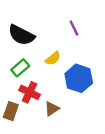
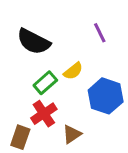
green rectangle: (20, 68) -> (45, 83), moved
red cross: (30, 92) -> (44, 114), turned 30

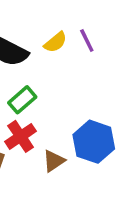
yellow semicircle: (73, 71) -> (55, 42), moved
blue hexagon: (106, 96) -> (94, 142), moved

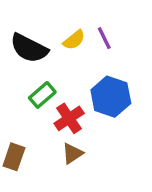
red cross: (21, 136) -> (69, 118), moved
blue hexagon: (94, 142) -> (111, 97), moved

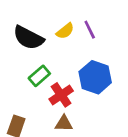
brown triangle: (72, 153) -> (64, 123), turned 36

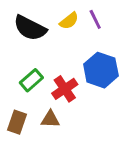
green rectangle: (39, 76) -> (31, 80), moved
brown triangle: (64, 123) -> (50, 119), moved

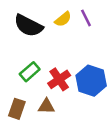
blue hexagon: (101, 70) -> (91, 81), moved

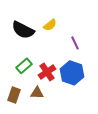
purple line: (86, 18) -> (75, 43), moved

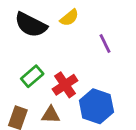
blue hexagon: (72, 73) -> (96, 106), moved

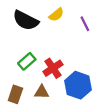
purple line: (105, 43) -> (85, 24), moved

